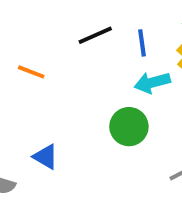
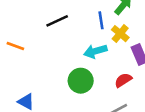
blue line: (142, 43) -> (101, 20), moved

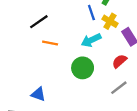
black line: (57, 21) -> (39, 22), moved
orange line: (15, 46) -> (50, 43), moved

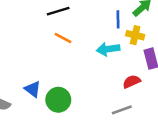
yellow cross: (110, 21) -> (135, 35), turned -35
green circle: (83, 68) -> (58, 100), moved

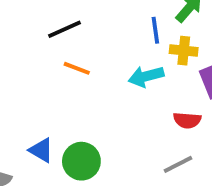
red semicircle: (132, 82) -> (187, 120), turned -144

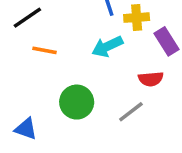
green circle: (81, 161) -> (77, 102), moved
gray line: (178, 164) -> (131, 112), moved

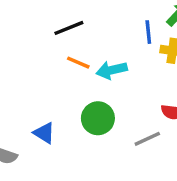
cyan arrow: (107, 46) -> (112, 70), moved

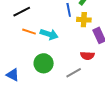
cyan arrow: (112, 70) -> (49, 34), turned -144

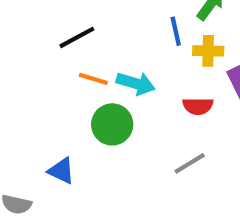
red semicircle: (87, 56) -> (198, 106), moved
green circle: (44, 63) -> (112, 124), moved

